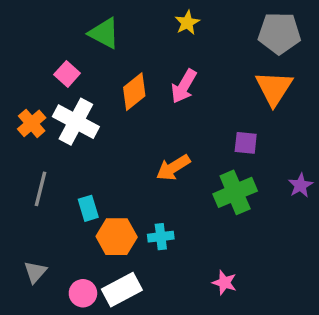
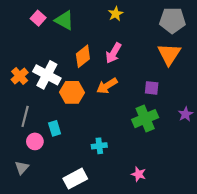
pink square: (67, 74) -> (38, 18), moved
orange arrow: (173, 168) -> (107, 86), moved
orange hexagon: (117, 237) -> (72, 92), moved
pink circle: (83, 293) -> (35, 141), moved

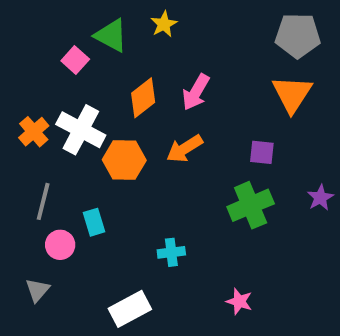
yellow star: (116, 14) -> (164, 24), moved
pink square: (38, 18) -> (75, 60), moved

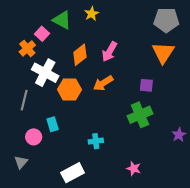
orange cross: (34, 132) -> (27, 48), moved
purple star: (320, 198) -> (179, 135), moved
gray line: (43, 201) -> (24, 100), moved

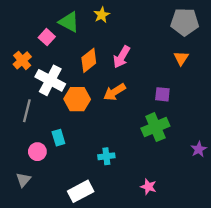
orange cross: (27, 48) -> (22, 60), moved
orange triangle: (163, 53) -> (181, 58), size x0.6

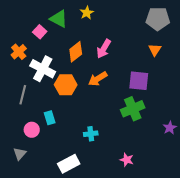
purple square: (162, 94) -> (139, 81), size x1.5

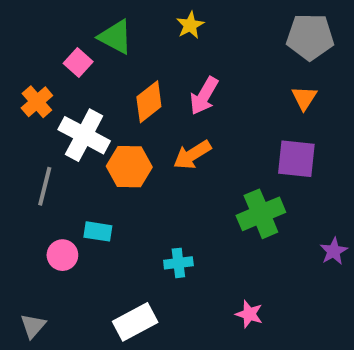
yellow star: (87, 13) -> (190, 25), moved
purple square: (139, 81) -> (296, 159), moved
cyan rectangle: (50, 118) -> (98, 231), turned -64
gray triangle: (20, 154) -> (33, 326), moved

